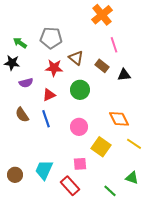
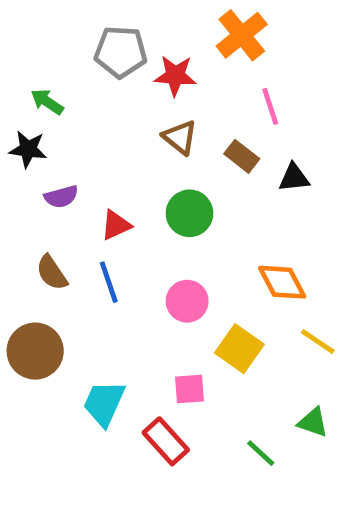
gray pentagon: (51, 38) -> (121, 52), moved
red star: (54, 68) -> (175, 76), moved
brown circle: (15, 175) -> (35, 351), moved, size x1.5

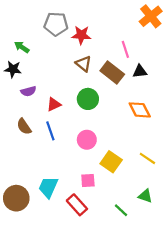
orange cross: (242, 35) -> (151, 16), moved
brown rectangle: (242, 156) -> (112, 72), size x1.5
black triangle: (294, 178) -> (140, 71), moved
orange diamond: (282, 282) -> (140, 110), moved
brown circle: (35, 351) -> (16, 198), moved

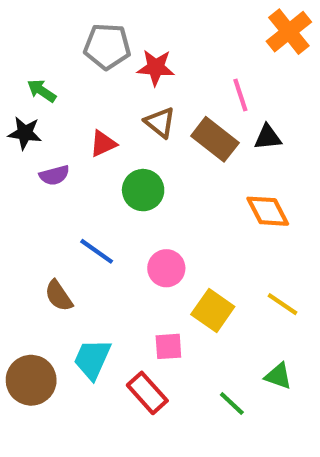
green circle: (88, 99) -> (143, 190), moved
red triangle: (54, 104) -> (103, 144), moved
brown semicircle: (24, 127) -> (59, 296), moved
blue line: (50, 131) -> (97, 251), turned -36

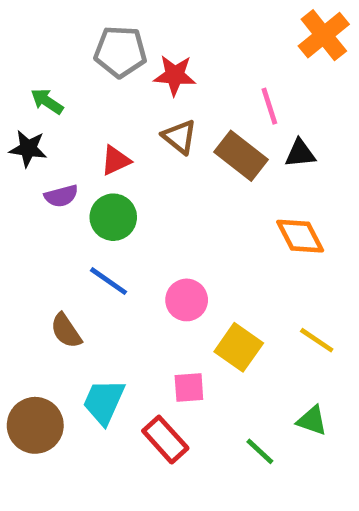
green circle: (143, 190) -> (113, 217), moved

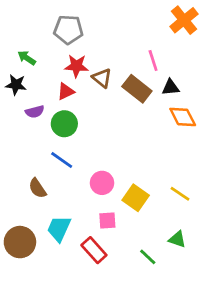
red star: (175, 75) -> (76, 66), moved
orange diamond: (300, 236) -> (183, 117), moved
pink circle: (187, 300) -> (102, 183), moved

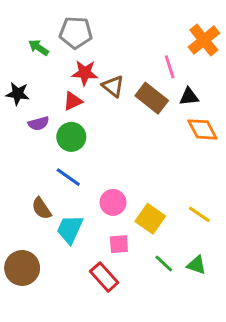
orange cross: (184, 20) -> (204, 40), moved
green arrow: (27, 58) -> (39, 47), moved
cyan trapezoid: (59, 229) -> (70, 229), moved
green line: (148, 257) -> (164, 264), moved

